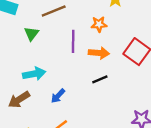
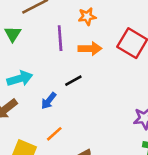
black line: (100, 79) -> (73, 81), moved

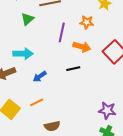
black line: (73, 81) -> (73, 69), moved

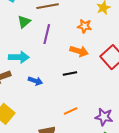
purple line: (62, 32) -> (47, 34), moved
blue arrow: (40, 77) -> (35, 81), turned -128
orange line: (37, 102) -> (71, 111), moved

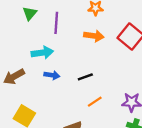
cyan arrow: (19, 57) -> (42, 53), moved
black line: (70, 73) -> (85, 77), moved

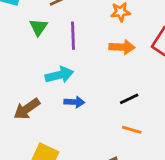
black line: (85, 77) -> (129, 99), moved
orange line: (95, 102) -> (132, 130), turned 56

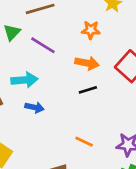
purple line: (73, 36) -> (43, 45), turned -65
black line: (129, 99) -> (88, 90), moved

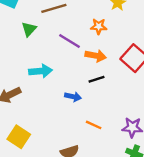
purple line: (43, 45) -> (69, 41), moved
blue arrow: (34, 107) -> (73, 97), moved

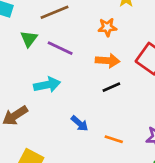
purple line: (69, 41) -> (60, 48), moved
blue arrow: (73, 97) -> (80, 123), moved, turned 35

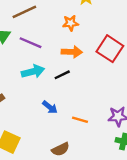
cyan arrow: (47, 85) -> (33, 72), moved
black line: (111, 87) -> (62, 75), moved

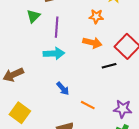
purple line: (30, 43) -> (57, 27), turned 60
black line: (62, 75) -> (109, 66), moved

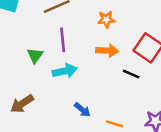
green triangle: (33, 16) -> (35, 55), moved
black line: (109, 66) -> (131, 74), turned 48

